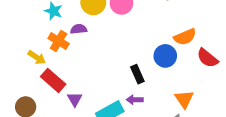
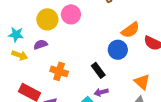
orange cross: (59, 41) -> (59, 71), moved
yellow arrow: (37, 57) -> (20, 55), moved

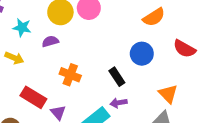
orange semicircle: (130, 30) -> (154, 17), moved
yellow arrow: (20, 55) -> (14, 58), moved

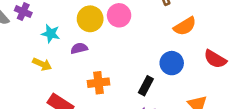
orange cross: (70, 75) -> (99, 83), turned -30
black rectangle: (117, 77) -> (146, 86), turned 60

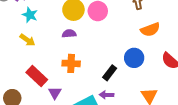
cyan star: (51, 34) -> (30, 15), moved
purple semicircle: (79, 48) -> (69, 34), moved

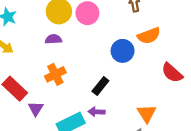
blue circle: (134, 58) -> (123, 51), moved
orange cross: (71, 63) -> (55, 74), turned -30

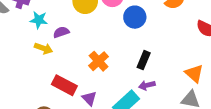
purple semicircle: (53, 39) -> (61, 32), moved
blue circle: (123, 51) -> (135, 17), moved

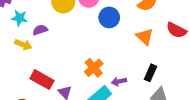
black rectangle: (144, 60) -> (151, 73), moved
orange cross: (99, 61) -> (94, 68), moved
orange triangle: (194, 73) -> (145, 37), moved

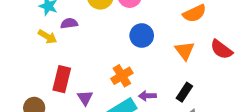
blue circle: (109, 17) -> (142, 36), moved
red rectangle: (42, 80) -> (62, 79), turned 65

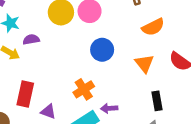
black rectangle: (184, 92) -> (157, 101), moved, turned -42
purple triangle: (85, 98) -> (48, 112), turned -35

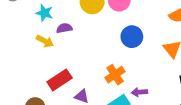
red rectangle: (25, 94) -> (60, 80), turned 45

